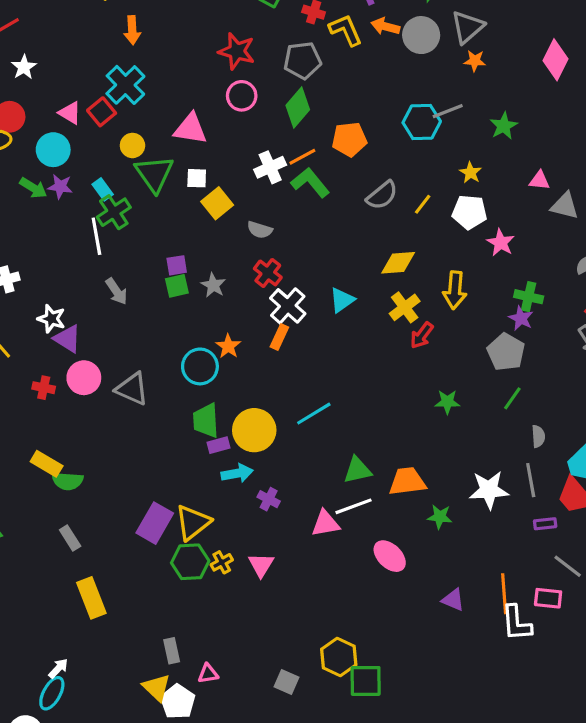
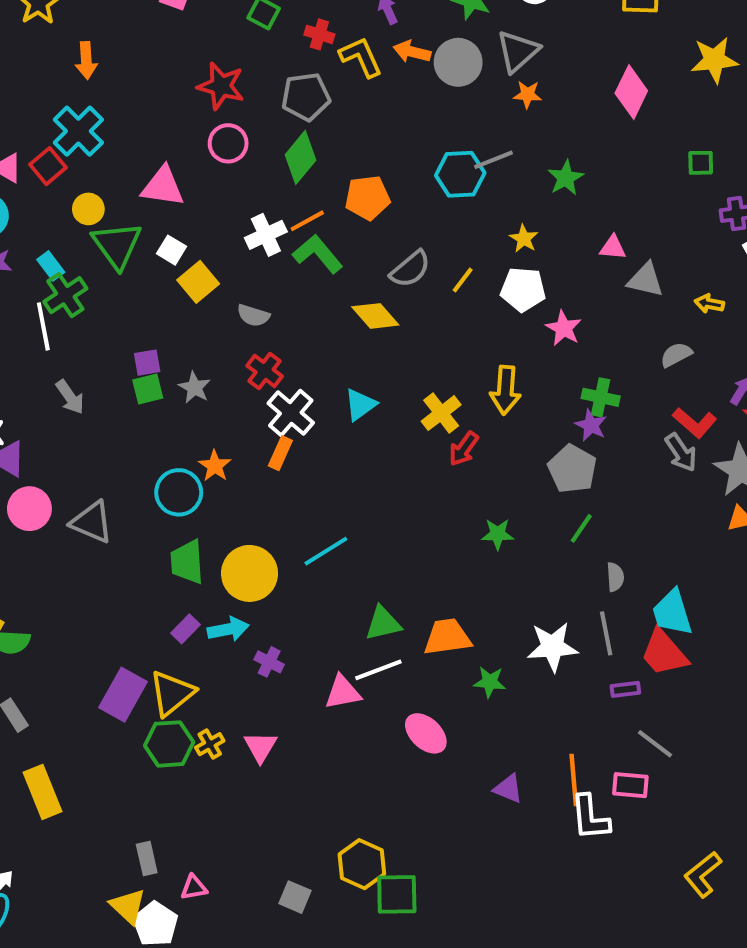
white square: (197, 178) -> (171, 250), turned 30
yellow diamond: (398, 263) -> (375, 316), moved, turned 54
purple rectangle: (218, 445) -> (186, 629), moved, turned -30

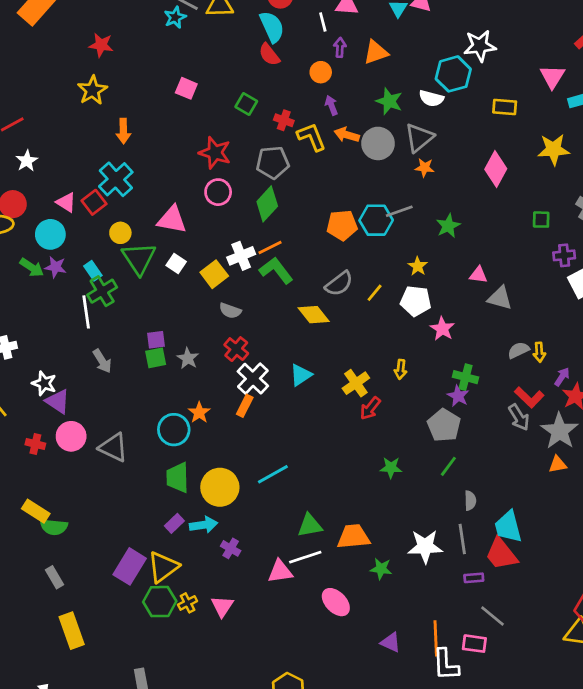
orange pentagon: (367, 198) -> (342, 225), moved
yellow square: (198, 282) -> (214, 274), moved
yellow arrow: (709, 304) -> (539, 352), moved, turned -108
yellow arrow: (505, 390) -> (401, 369), size x0.6

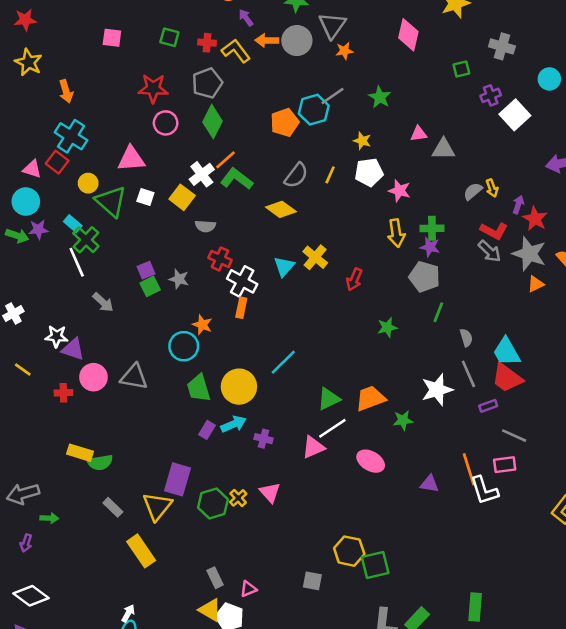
yellow arrow: (401, 369) -> (396, 233), moved, size x1.5
yellow cross: (356, 383) -> (315, 257), moved
yellow triangle: (163, 567) -> (157, 506), moved

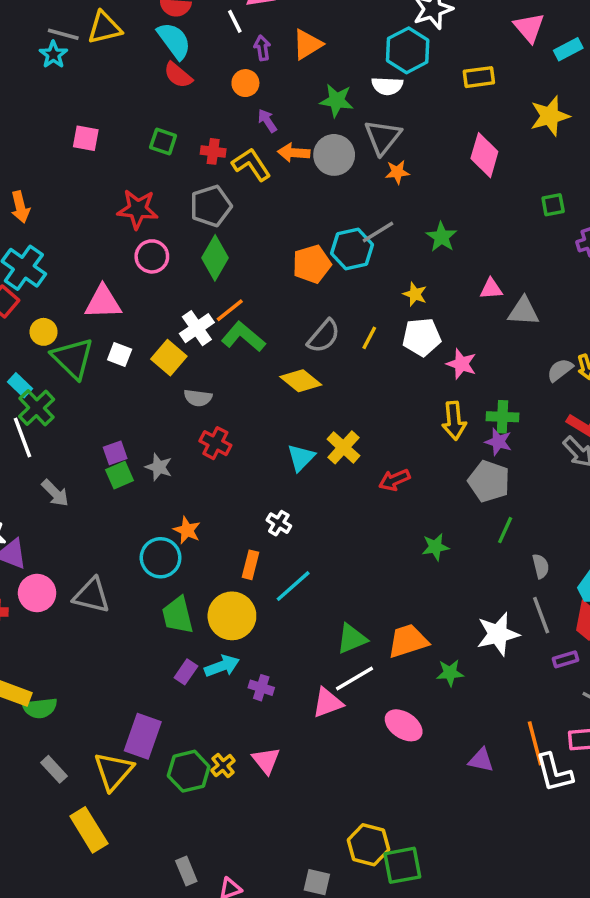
red arrow: (354, 279) -> (394, 480), turned 40
white cross: (242, 281) -> (279, 523), moved, size x0.6
orange rectangle: (241, 308) -> (250, 565), moved

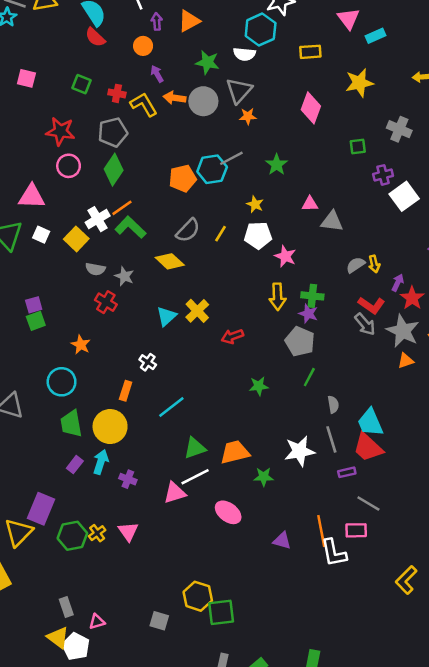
gray star: (159, 467) -> (124, 276), moved
orange star: (187, 530) -> (81, 345), moved
cyan line: (293, 586) -> (171, 407), moved
cyan arrow: (222, 666) -> (101, 462), turned -55

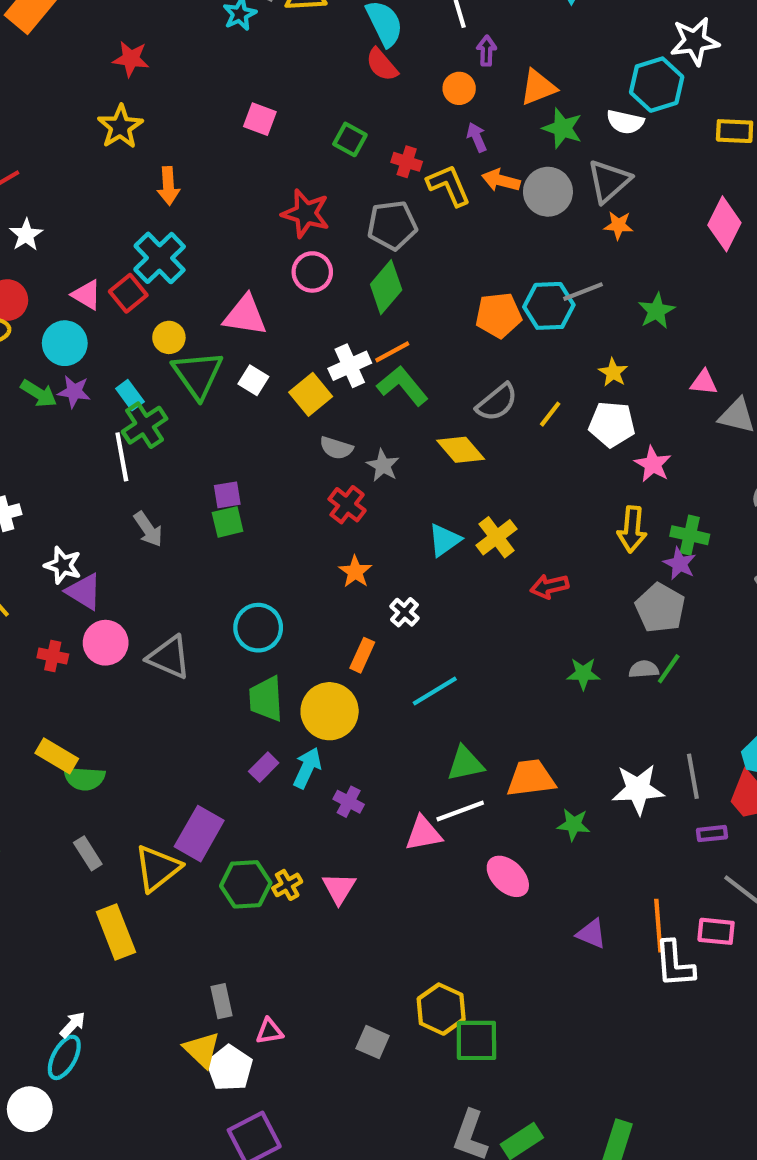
orange triangle: (189, 21) -> (538, 87), moved
orange star: (81, 345) -> (355, 572), moved
gray semicircle: (333, 404) -> (644, 669), moved, turned -91

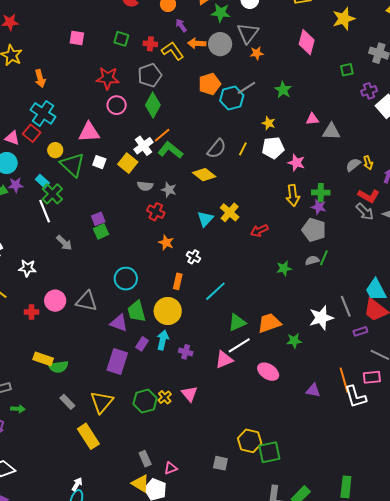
orange pentagon: (498, 315) -> (210, 84), moved
purple triangle: (84, 591) -> (119, 323), moved
purple rectangle: (199, 834) -> (117, 362), moved

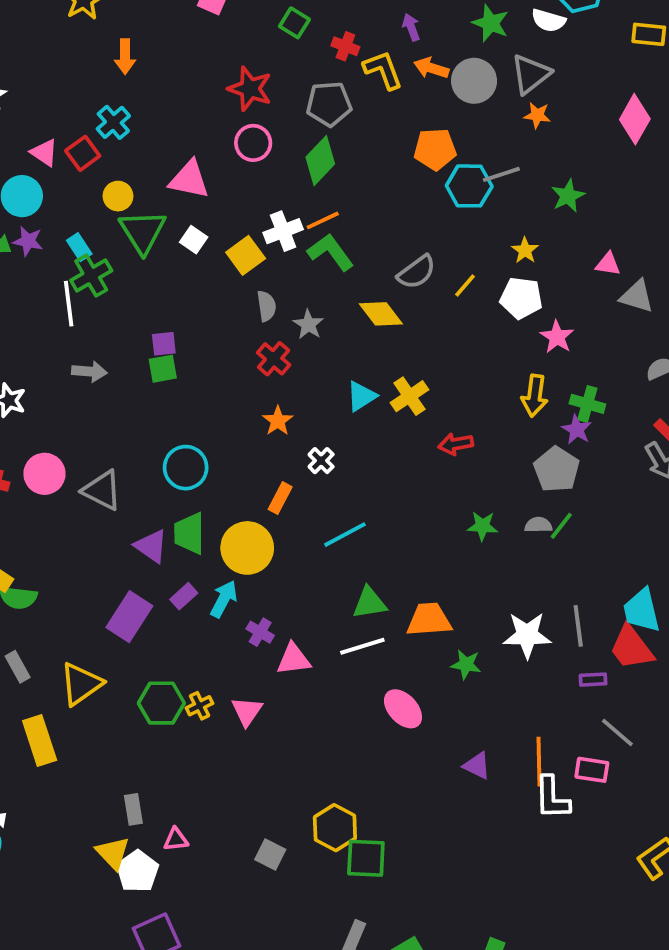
cyan cross: (43, 113) -> (113, 122), size x0.7
gray semicircle: (145, 186) -> (266, 306), turned -119
gray arrow: (64, 243) -> (89, 371), turned -54
pink triangle: (224, 360) -> (294, 659), moved

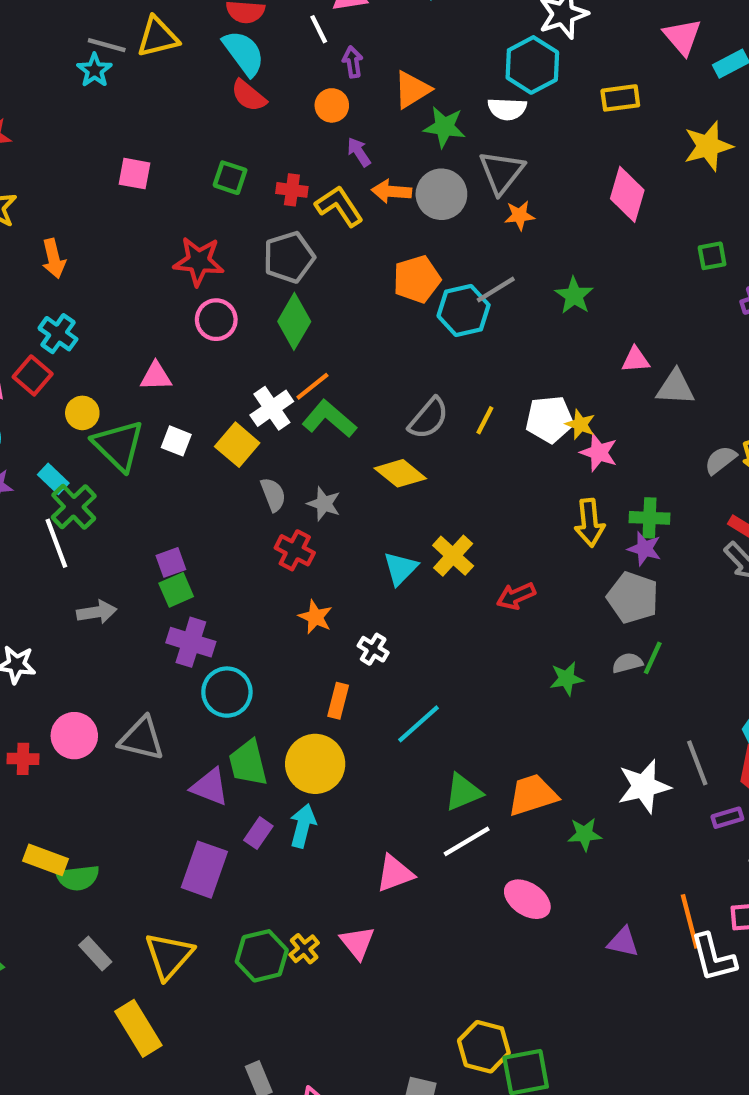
pink triangle: (189, 180) -> (156, 376), size x0.7
yellow star: (525, 250) -> (580, 424), moved
purple cross: (260, 632) -> (191, 642), moved, size x1.5

